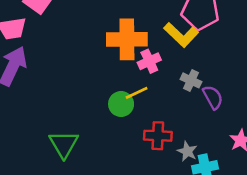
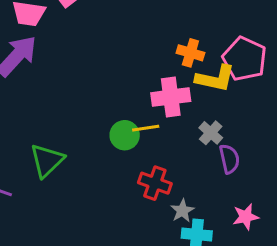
yellow L-shape: (181, 35) -> (215, 78), turned -48
orange cross: (127, 39) -> (190, 53), moved, size x0.6
pink cross: (149, 61) -> (171, 97), size x1.4

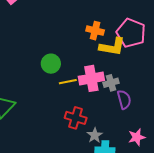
pink cross: (171, 97) -> (91, 78), moved
gray cross: (211, 133) -> (111, 83), turned 35
green circle: (125, 135) -> (51, 64), moved

